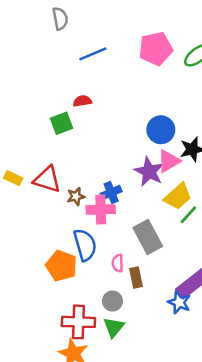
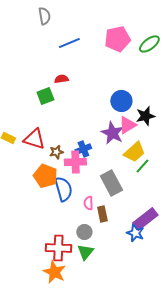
orange pentagon: (61, 266) -> (45, 176), moved

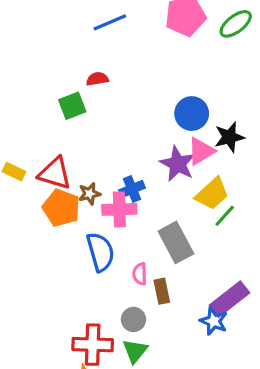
orange pentagon: (45, 176) -> (61, 208), moved

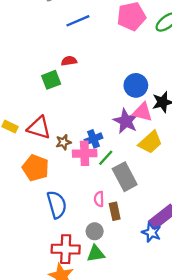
pink triangle: (201, 151) -> (143, 112), turned 45
orange pentagon: (61, 208) -> (36, 168), moved
green line: (225, 216) -> (106, 158), moved
blue semicircle: (100, 252) -> (57, 205), moved
green triangle: (135, 351) -> (96, 254), turned 42

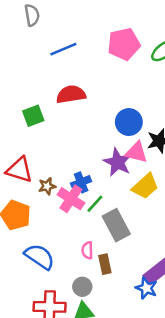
red semicircle: (69, 61) -> (71, 94), moved, size x1.6
pink cross: (85, 153) -> (71, 199), turned 35
blue semicircle: (57, 205) -> (40, 257), turned -40

